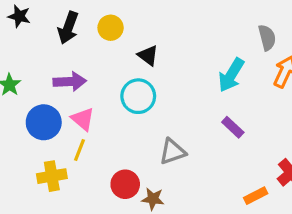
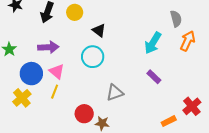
yellow cross: (52, 176) -> (22, 98), moved, turned -30

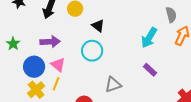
yellow cross: (22, 98) -> (36, 90), moved

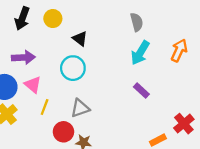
gray semicircle: (171, 15) -> (137, 22), moved
yellow line: (56, 84) -> (45, 107), moved
gray triangle: (113, 85) -> (80, 108), moved

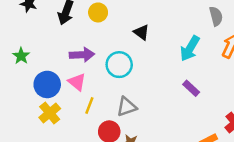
gray semicircle: (137, 22) -> (216, 16), moved
black triangle: (80, 39) -> (141, 32), moved
purple arrow: (23, 57) -> (82, 55), moved

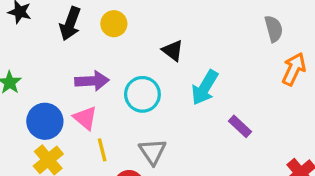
cyan arrow: (190, 48) -> (205, 88), moved
yellow line: (89, 106) -> (102, 150), turned -35
gray triangle: (127, 107) -> (153, 152), turned -45

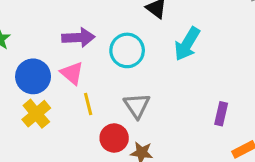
purple rectangle: (240, 126) -> (221, 114), moved, turned 60

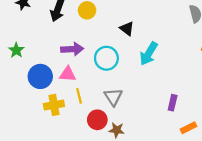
pink triangle: (72, 73) -> (68, 74), turned -36
yellow cross: (36, 114) -> (54, 105), moved, turned 30

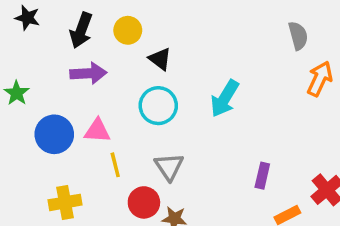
black triangle: (127, 29) -> (160, 59), moved
purple arrow: (72, 49) -> (88, 73), moved
yellow cross: (54, 105) -> (65, 202), moved

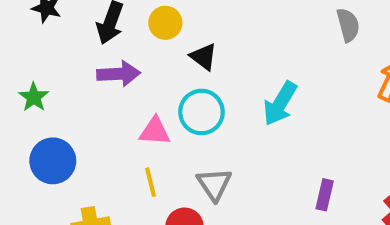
gray semicircle: (298, 36) -> (348, 25), moved
pink triangle: (97, 131) -> (155, 131), moved
blue circle: (54, 134) -> (53, 161), moved

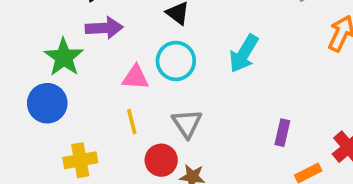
green star: (34, 97) -> (64, 57), moved, size x1.5

